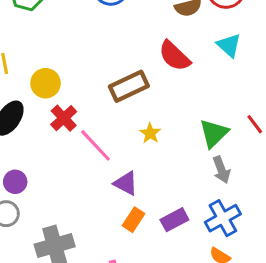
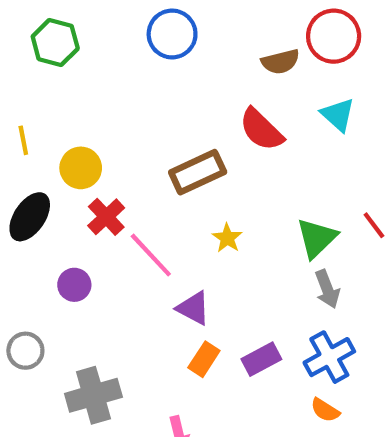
purple circle: (15, 182) -> (74, 285), moved

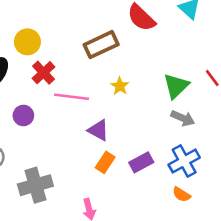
pink line: (151, 255) -> (72, 97), turned -40
gray arrow: (327, 289) -> (183, 118), turned -45

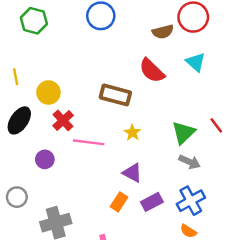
brown rectangle: (101, 45) -> (115, 95), turned 40
purple triangle: (98, 130) -> (132, 173), moved

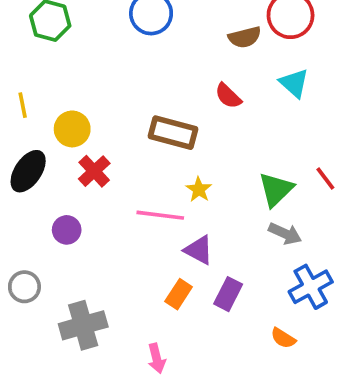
red semicircle: (152, 71) -> (228, 96), size x0.7
pink line: (89, 142) -> (160, 215), moved
blue cross: (191, 201) -> (311, 287), moved
purple rectangle: (152, 202) -> (228, 294), turned -35

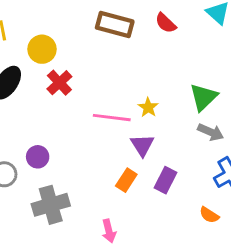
brown rectangle: (173, 133) -> (115, 24), moved
yellow star: (199, 190) -> (148, 107), moved
purple circle: (67, 230) -> (38, 157), moved
purple triangle: (199, 250) -> (142, 145), turned 30

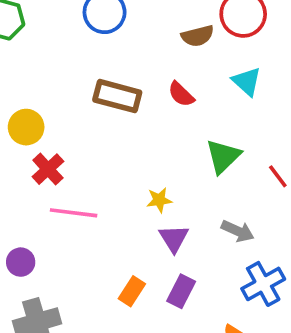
green triangle: (203, 97) -> (223, 156), moved
yellow star: (148, 107) -> (159, 200), turned 30
pink line: (112, 118) -> (74, 213), moved
purple triangle: (142, 145) -> (174, 238), moved

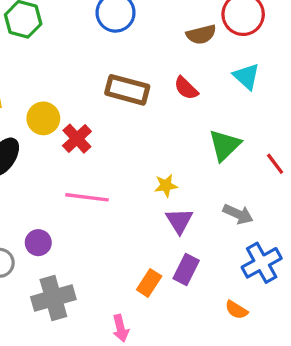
red cross: (48, 169) -> (77, 139), moved
orange rectangle: (132, 291) -> (149, 283), moved

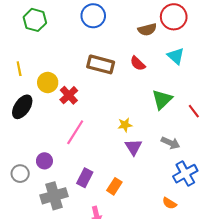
pink line: (87, 197) -> (75, 132), turned -65
purple rectangle: (186, 270) -> (85, 178), moved

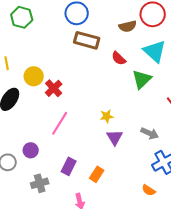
cyan triangle: (176, 56) -> (155, 51), size x1.4
brown rectangle: (101, 64) -> (87, 40), moved
green triangle: (162, 99) -> (142, 79), moved
gray cross: (54, 196) -> (40, 183), size x0.7

